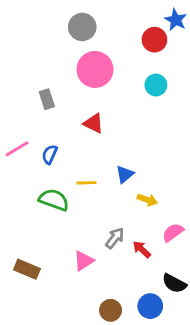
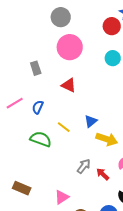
yellow line: (86, 183) -> (64, 127), turned 40
yellow arrow: (147, 200) -> (107, 139), size x1.5
pink triangle: (84, 261) -> (62, 197), moved

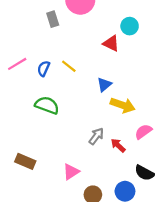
cyan circle: (113, 58) -> (130, 26), moved
gray rectangle: (36, 68) -> (53, 19), moved
red triangle: (69, 85) -> (111, 43), moved
yellow line: (64, 127) -> (69, 66), moved

